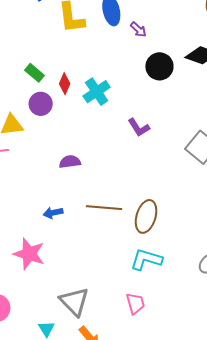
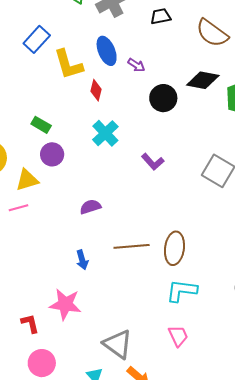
red diamond: (65, 84) -> (96, 90), moved
blue arrow: (53, 213) -> (82, 260), turned -84

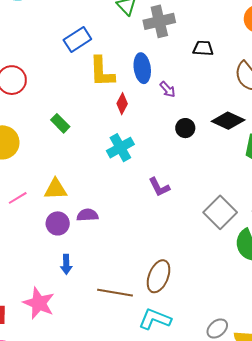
black circle: (163, 98) -> (185, 128), size x0.7
purple circle: (52, 154) -> (58, 223), moved
yellow triangle: (27, 180) -> (56, 189), moved
pink line: (19, 208) -> (18, 198), turned -30
brown line: (132, 246) -> (115, 293), moved

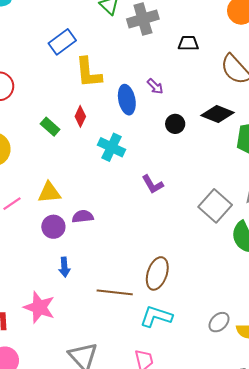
blue ellipse: (142, 68) -> (127, 100), moved
red diamond: (122, 104) -> (80, 116), moved
cyan cross: (120, 148) -> (112, 147), turned -32

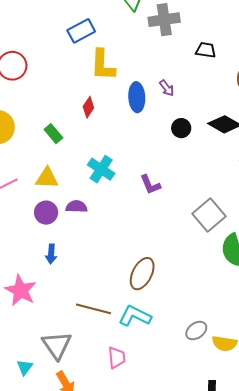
green rectangle: (50, 127) -> (53, 134), moved
cyan cross: (112, 147) -> (101, 169), moved
brown line: (115, 292) -> (93, 309), moved

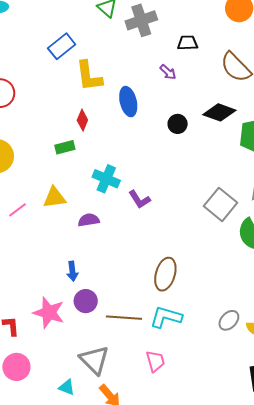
purple arrow: (167, 88) -> (168, 72), moved
green rectangle: (53, 134) -> (65, 147), moved, turned -54
purple L-shape: (150, 185) -> (139, 199), moved
purple circle: (46, 213) -> (86, 301), moved
cyan triangle: (25, 367) -> (67, 387), turned -36

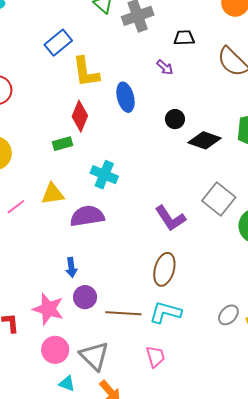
black diamond: (219, 112) -> (204, 140), moved
red diamond: (82, 120) -> (80, 116), size x1.4
purple L-shape: (139, 199) -> (170, 218), moved, size x1.4
purple semicircle: (89, 220) -> (87, 216), size x1.6
pink circle: (16, 367) -> (55, 350), moved

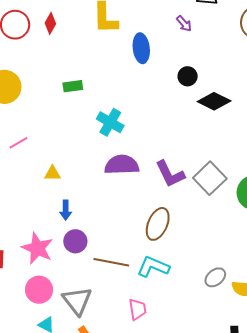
red diamond: (80, 116) -> (50, 23), moved, size x0.7
yellow triangle: (53, 194) -> (52, 173), moved, size x0.7
gray square: (219, 199) -> (210, 178), moved
purple semicircle: (87, 216) -> (122, 165), moved

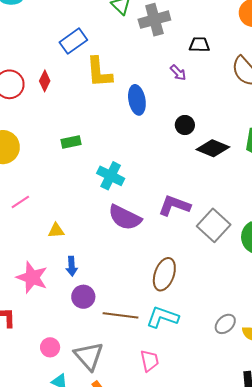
purple semicircle: (122, 165) -> (125, 217), turned -148
purple L-shape: (170, 174) -> (174, 206), moved, turned 140
pink star: (37, 248) -> (32, 277), moved
pink circle: (39, 290) -> (50, 347), size x0.7

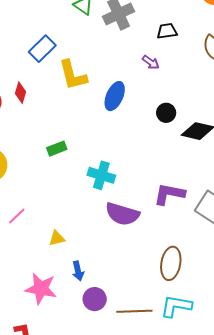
blue ellipse: (137, 100) -> (115, 96), turned 44

